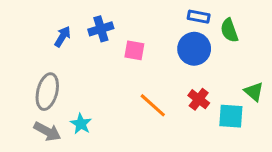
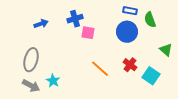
blue cross: (101, 29) -> (75, 19), moved
blue arrow: (63, 37) -> (41, 24), turned 40
green triangle: (254, 92) -> (166, 50), moved
cyan square: (231, 116) -> (151, 76), turned 30

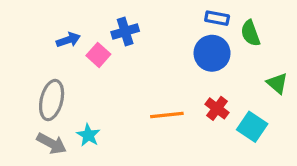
pink square: (88, 33) -> (98, 55), moved, turned 32
orange line: (100, 69) -> (167, 115), turned -48

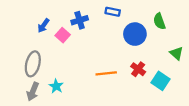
blue rectangle: (217, 18) -> (113, 12), moved
blue arrow: (68, 40) -> (43, 26), turned 144
gray arrow: (52, 143) -> (33, 92), turned 84

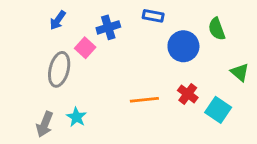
blue arrow: (43, 26) -> (58, 20), moved
gray ellipse: (33, 64) -> (59, 69), moved

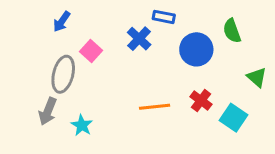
blue cross: (108, 27) -> (139, 39), moved, turned -30
gray arrow: (45, 124) -> (48, 111), moved

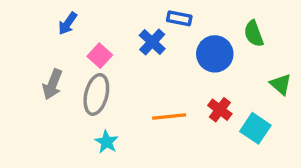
gray ellipse: (63, 74) -> (96, 94), moved
gray arrow: (48, 111) -> (52, 84), moved
cyan star: (82, 125) -> (107, 142), moved

